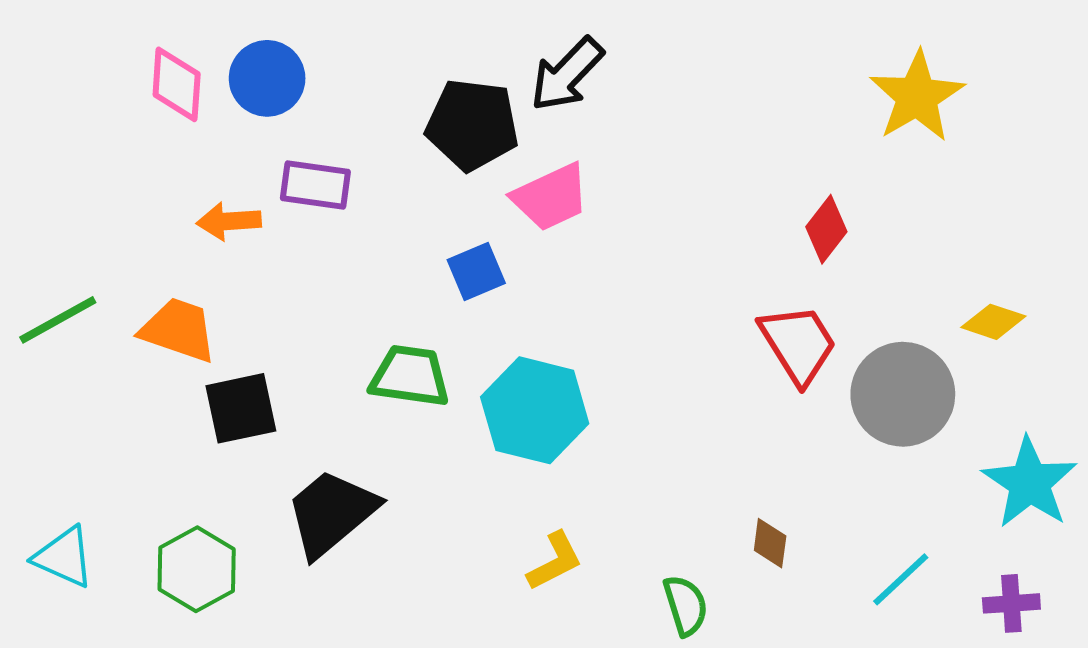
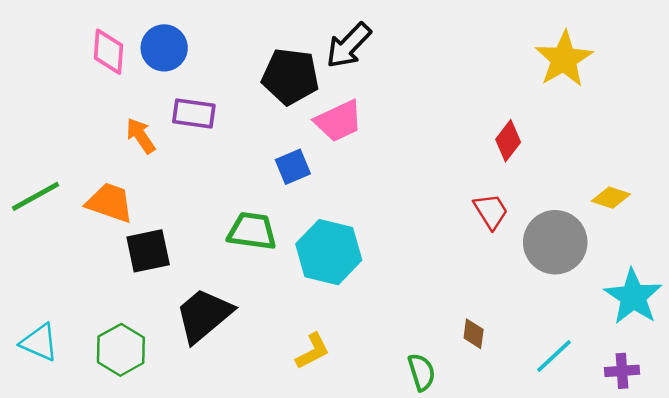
orange arrow: (229, 221) -> (141, 136), turned 60
red trapezoid: (798, 344) -> (491, 211), size x0.7
yellow L-shape: (555, 561) -> (313, 351), moved

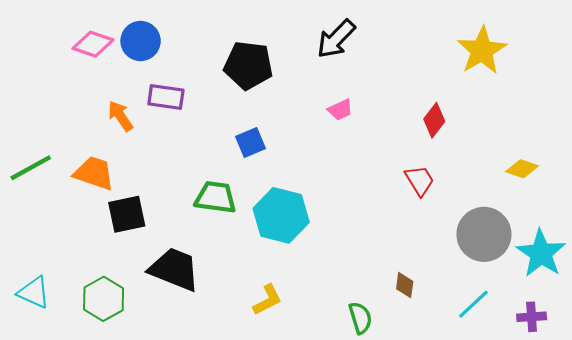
black arrow: (349, 45) -> (336, 39), moved
pink diamond: (108, 52) -> (93, 44), turned -75
pink trapezoid: (339, 121) -> (340, 110), moved, size x0.6
gray circle: (555, 242) -> (484, 234), moved
black trapezoid: (204, 315) -> (174, 269), turned 62

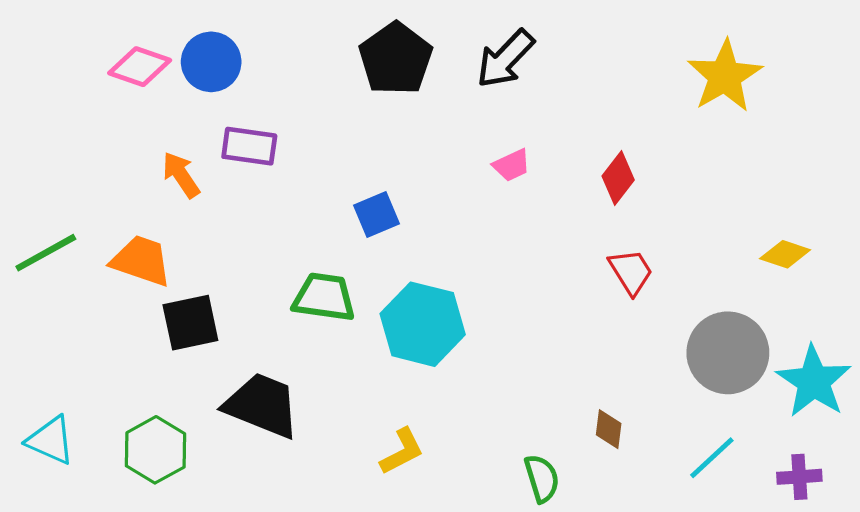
black pentagon: (248, 65) -> (396, 59), moved, turned 30
red diamond: (434, 120) -> (618, 178), moved

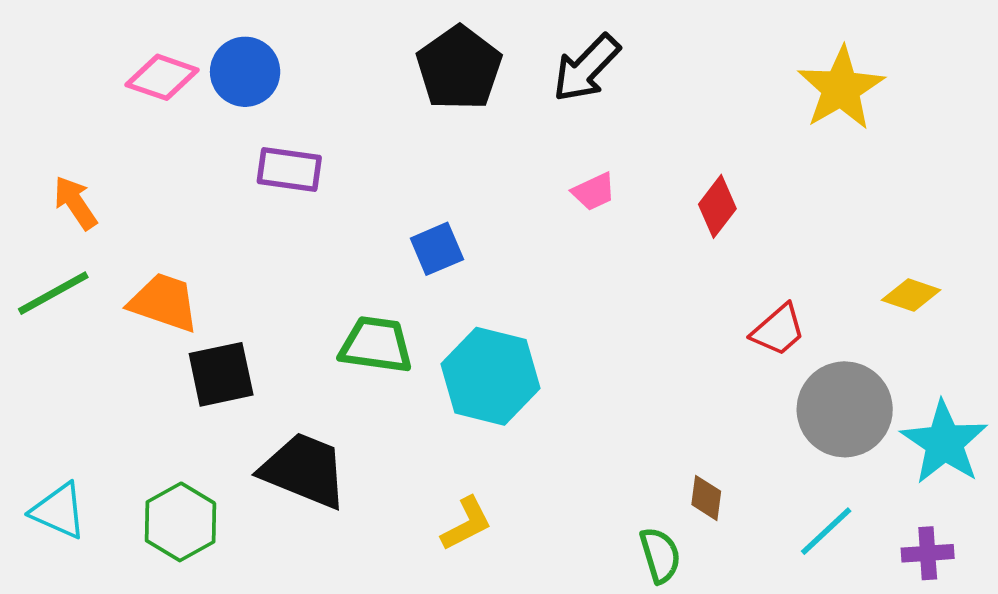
orange arrow: (181, 175) -> (75, 203), moved
red trapezoid: (631, 272) -> (778, 330), moved, turned 81
green semicircle: (542, 478) -> (660, 555), moved

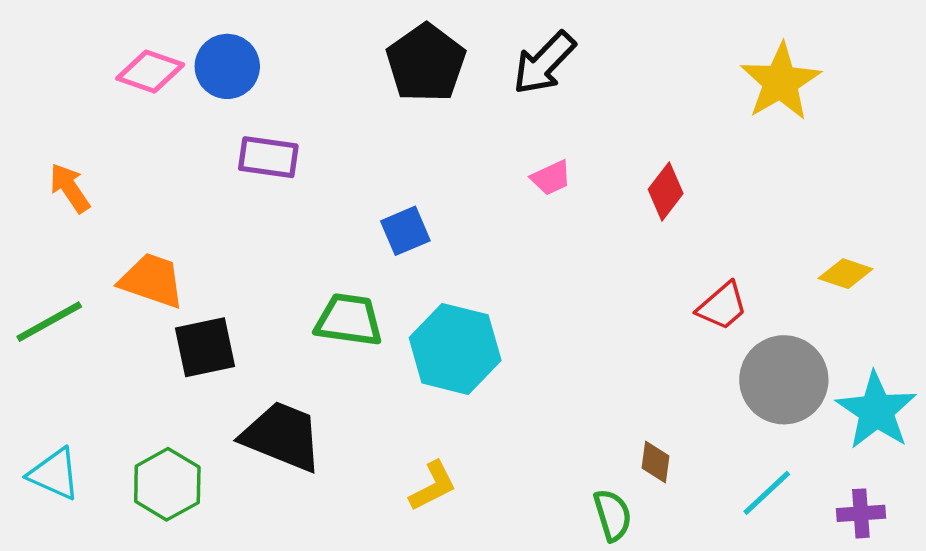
green line: (53, 293) -> (49, 322), moved

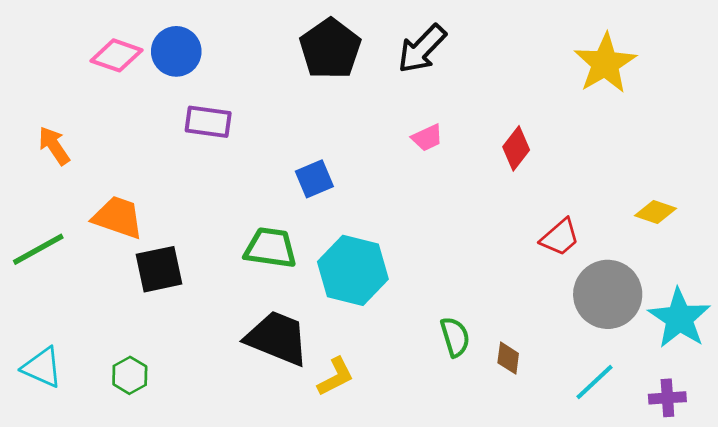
black trapezoid: (282, 436) -> (277, 338), moved
green hexagon: (167, 484) -> (130, 375), size x0.7
green semicircle: (613, 515) -> (455, 337), moved

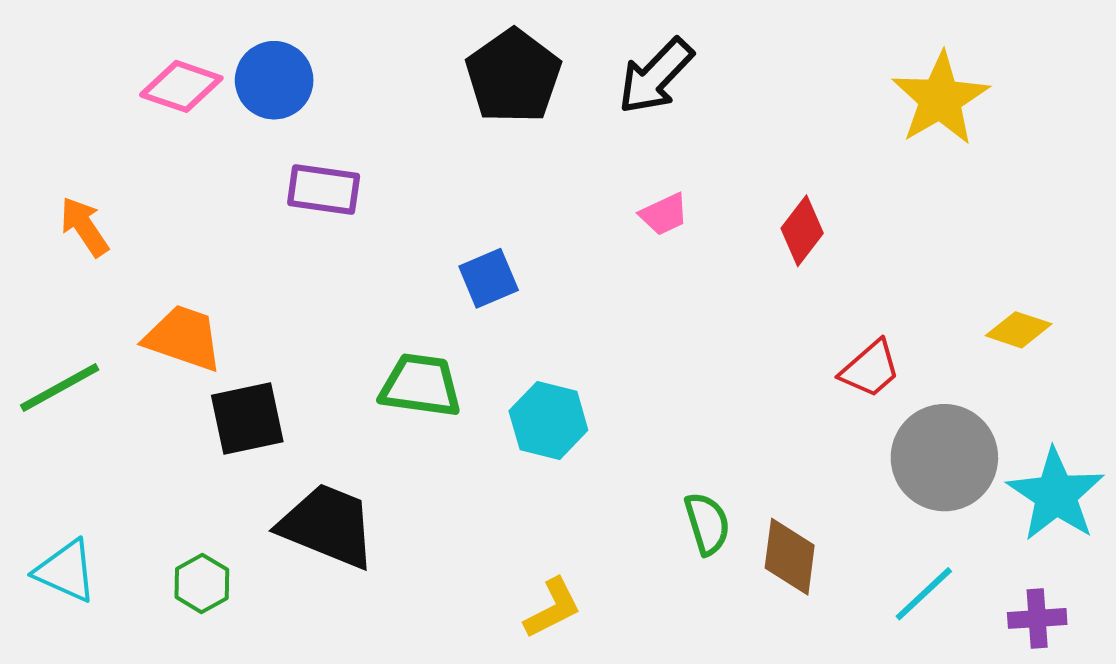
cyan hexagon: (353, 270) -> (548, 420), size x0.7
black trapezoid: (277, 338) -> (328, 526), moved
brown diamond: (508, 358) -> (790, 557), size x1.5
yellow L-shape: (336, 377) -> (553, 608), moved

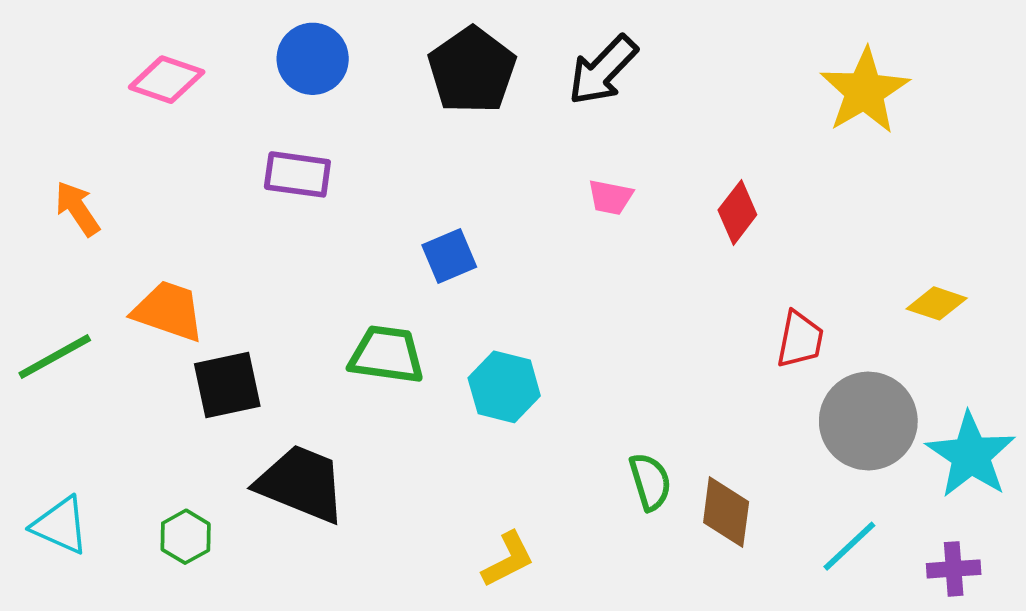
blue circle: (274, 80) -> (313, 59), moved
pink trapezoid: (664, 214) -> (610, 197), turned 36
red trapezoid: (870, 369) -> (800, 339), turned -38

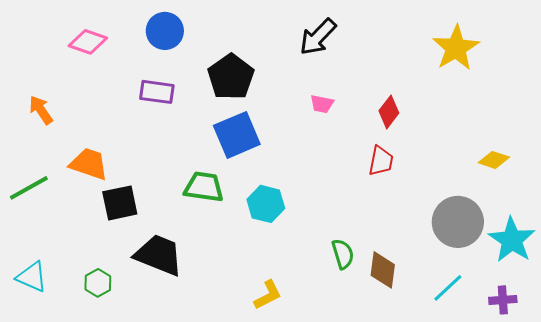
black pentagon: (472, 70) -> (231, 77), moved
blue square: (449, 256) -> (237, 135), size x1.6
red trapezoid: (800, 339) -> (381, 161), moved

